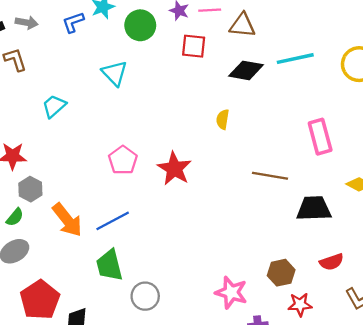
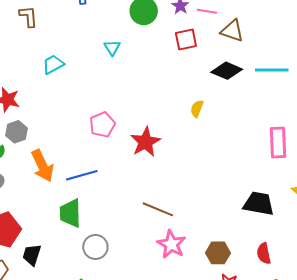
red square: (194, 46) -> (186, 39), turned -30
cyan triangle: (115, 73) -> (112, 48), size x0.7
brown line: (270, 176) -> (158, 209), moved
red semicircle: (332, 262) -> (264, 253), turned 85
pink star: (231, 292) -> (171, 244), moved

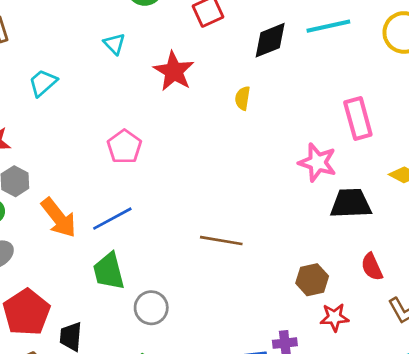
black diamond: (227, 71) -> (270, 40), turned -32
red star: (145, 142) -> (174, 71), moved
pink star: (171, 244) -> (317, 162), moved

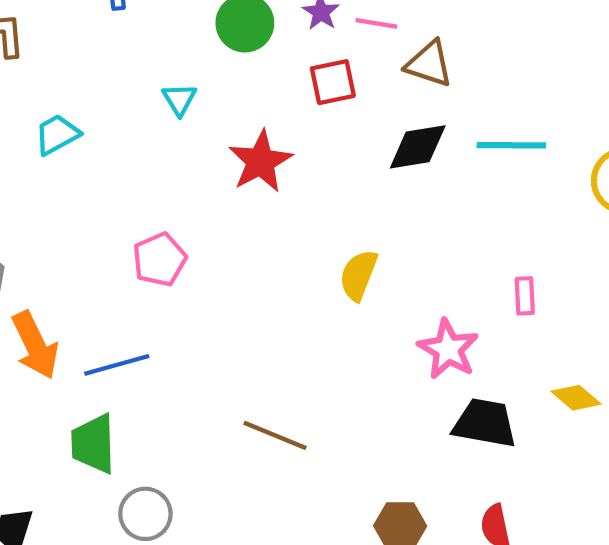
yellow semicircle: (243, 98) -> (358, 275), moved, size x1.4
pink rectangle: (358, 118) -> (525, 296), size x0.6

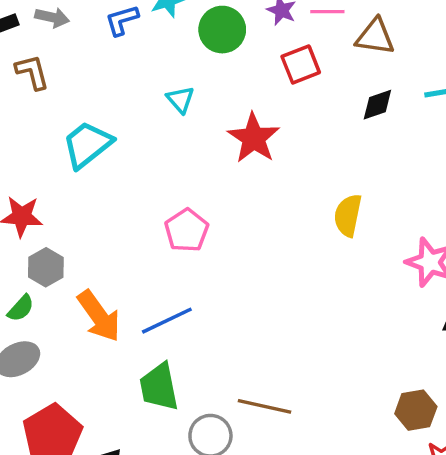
cyan trapezoid: (57, 134) -> (87, 145), size x1.4
black diamond: (418, 147) -> (377, 105), size x0.7
brown line: (275, 435) -> (265, 406), moved

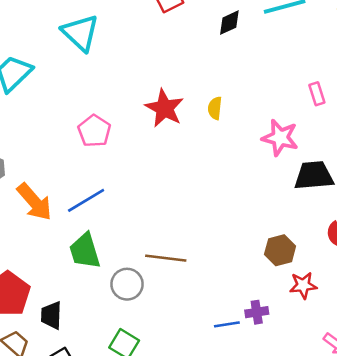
cyan triangle: (180, 100) -> (80, 33), size x1.8
red star: (254, 138) -> (164, 108), moved
yellow semicircle: (348, 215) -> (215, 108), size x0.7

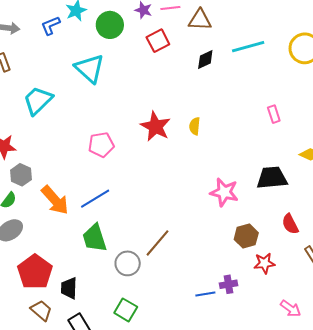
pink pentagon: (94, 131) -> (101, 145), turned 30
pink star: (280, 138) -> (224, 192), moved
brown line: (166, 258) -> (157, 243), turned -56

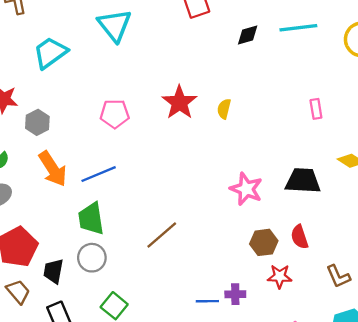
gray hexagon: (21, 175) -> (37, 122), moved
red semicircle: (290, 224) -> (300, 237), moved
gray circle: (128, 263) -> (92, 258), moved

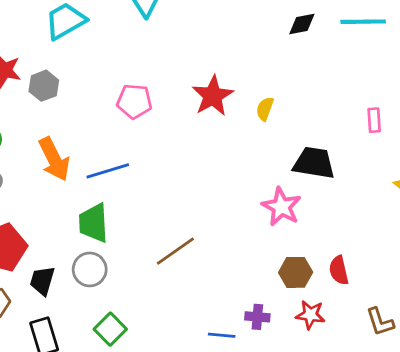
gray hexagon: (37, 122) -> (44, 86), moved
black trapezoid: (303, 181) -> (314, 163), moved
purple cross: (235, 294) -> (257, 317), moved

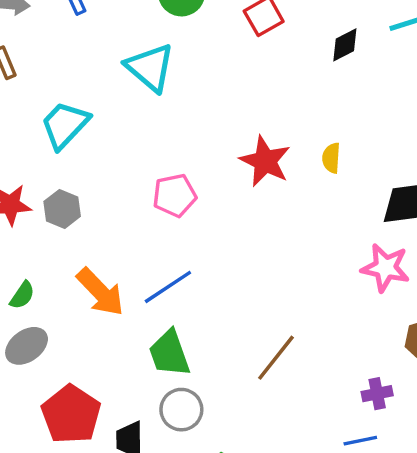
purple cross: (257, 317) -> (377, 394), moved

